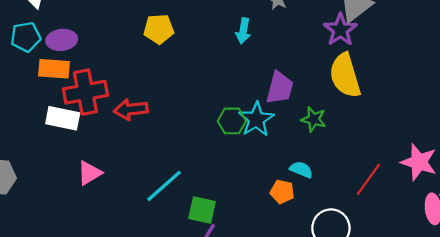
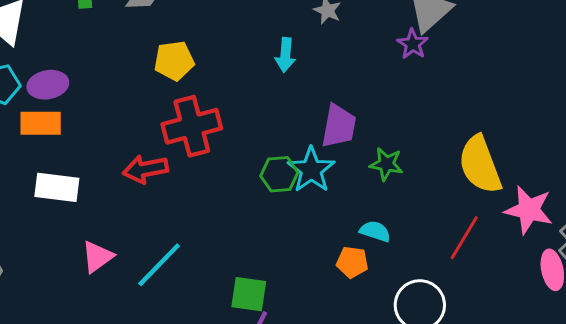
purple star: (340, 30) -> (413, 44), size x0.7
yellow semicircle: (345, 75) -> (480, 165), moved
red cross: (85, 92) -> (192, 126), moved
cyan line: (164, 186) -> (159, 265), moved

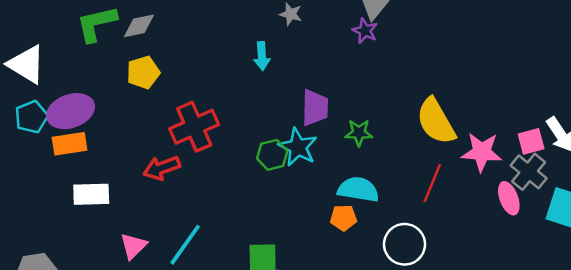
yellow pentagon: (174, 61) -> (143, 72), moved
purple ellipse: (48, 85) -> (71, 111), size x1.4
cyan semicircle: (375, 231) -> (358, 189), size x1.6

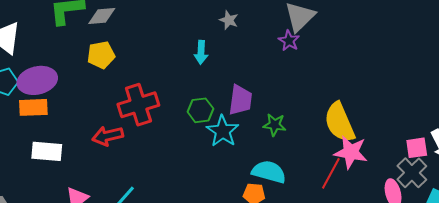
pink star: (482, 152) -> (351, 152), moved
green hexagon: (272, 155) -> (200, 110), moved

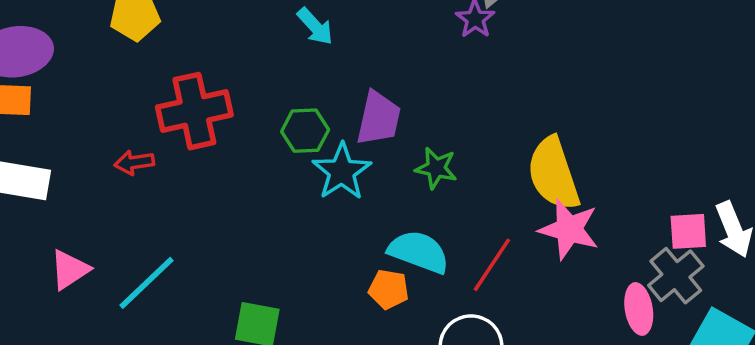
cyan arrow: (201, 52) -> (315, 26), turned -50
red arrow: (108, 136) -> (134, 162), size x0.7
red line: (331, 173) -> (492, 265), moved

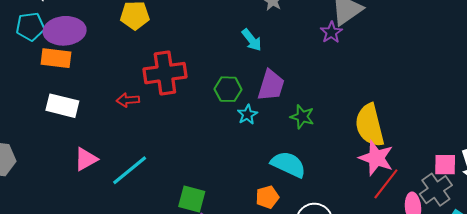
cyan arrow: (315, 26) -> (252, 40), moved
cyan star: (342, 172) -> (247, 115), size x0.6
red line: (492, 265) -> (386, 184), moved
orange pentagon: (389, 289) -> (267, 197), moved, turned -30

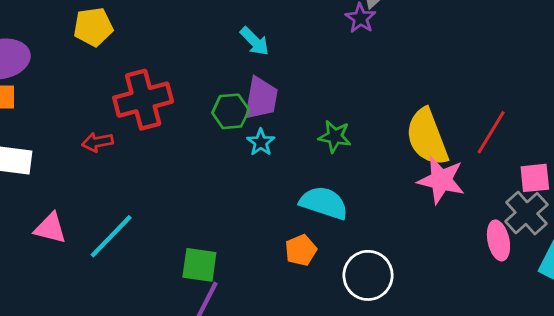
purple trapezoid: (271, 85) -> (261, 98), moved
pink triangle: (86, 159) -> (50, 228), turned 50
red line: (386, 184) -> (491, 132), moved

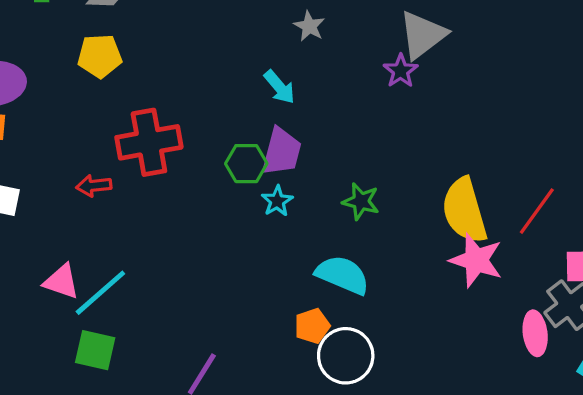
pink triangle: (50, 228) -> (61, 282), moved
green square: (199, 265) -> (95, 350), moved
white circle: (368, 275) -> (346, 356), moved

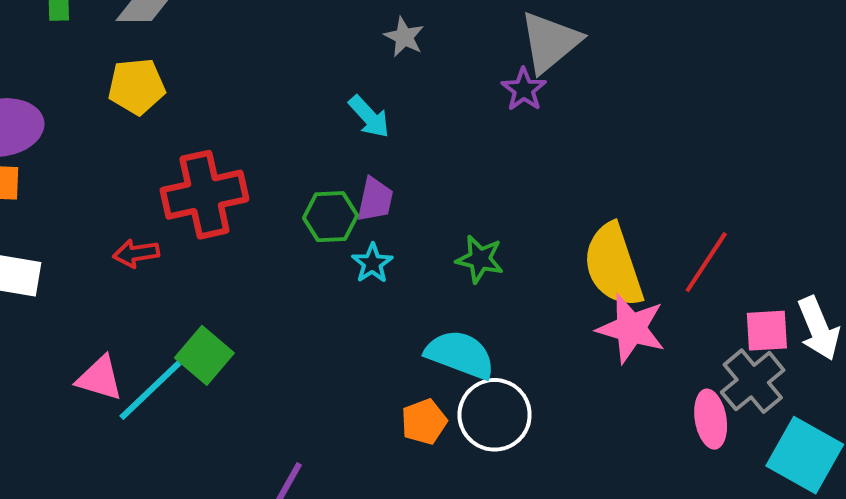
purple trapezoid: (281, 152) -> (375, 200), size x0.7
green square: (95, 350) -> (204, 355), moved, turned 30
white circle: (346, 356) -> (495, 415), moved

